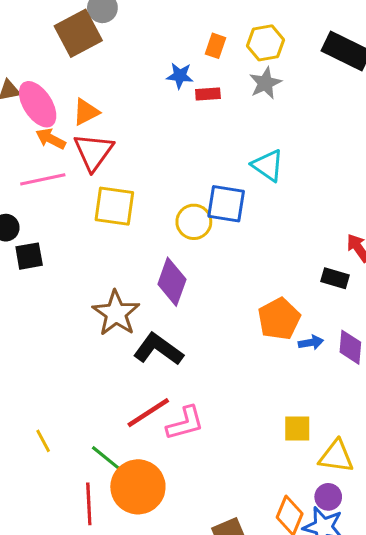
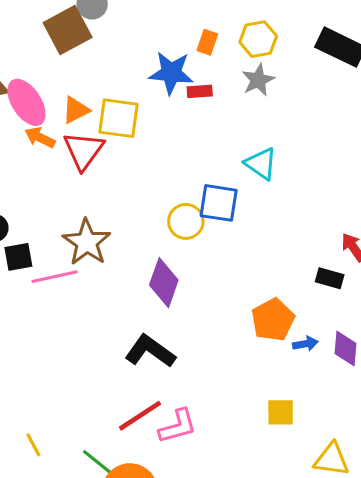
blue star: (180, 76) -> (171, 73), size x1.6
pink line: (43, 179) -> (55, 277), moved
yellow square: (114, 206) -> (118, 118), moved
brown star: (116, 313) -> (87, 242), moved
yellow square: (297, 429) -> (281, 412), moved

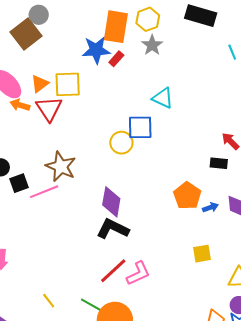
orange rectangle: (207, 42) -> (116, 27), size x2.0
red rectangle: (200, 91) -> (116, 59), turned -35
purple diamond: (164, 283) -> (111, 202), moved

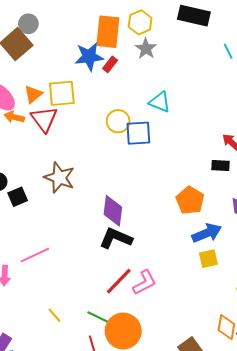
yellow circle: (121, 143) -> (118, 121), moved
pink line: (44, 192) -> (35, 255), moved
blue arrow: (210, 207) -> (207, 233), moved, size x1.8

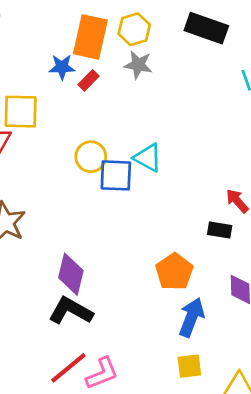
gray star: (146, 49) -> (138, 65), turned -30
blue star: (89, 57) -> (62, 67), size x0.7
cyan triangle: (160, 102) -> (148, 158), moved
blue arrow: (207, 233) -> (191, 317), turned -52
yellow square: (208, 259) -> (189, 366), moved

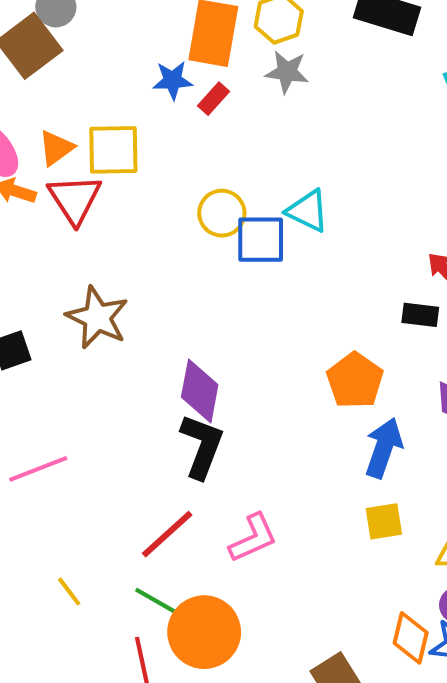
black L-shape: (71, 311) -> (202, 446), turned 84
red line: (68, 368) -> (167, 534), moved

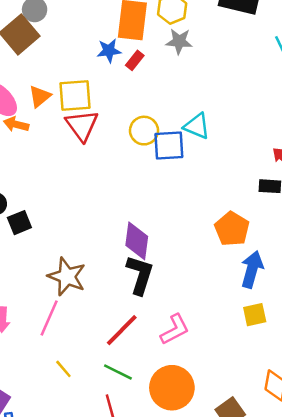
red triangle: (75, 199) -> (82, 125), moved
brown star: (97, 318) -> (67, 277), moved
pink line: (38, 469) -> (49, 318), moved, turned -42
orange circle: (204, 632) -> (172, 388), moved

